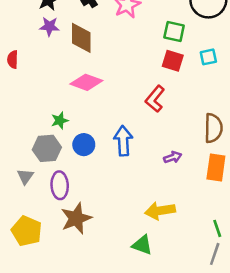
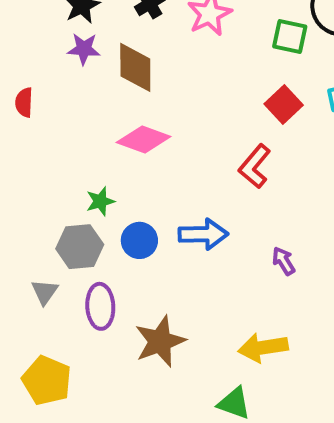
green square: (174, 31) -> (290, 37), moved
red square: (173, 61) -> (284, 104), turned 30
blue arrow: (123, 141) -> (203, 234), turned 92
purple arrow: (173, 157) -> (284, 261), turned -102
brown star: (76, 218) -> (160, 341), moved

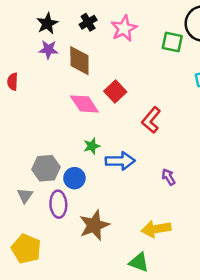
red square: (284, 104) -> (115, 92), moved
pink diamond: (144, 140) -> (84, 104), turned 36
green star: (100, 201) -> (92, 146), moved
blue circle: (139, 240) -> (74, 178), moved

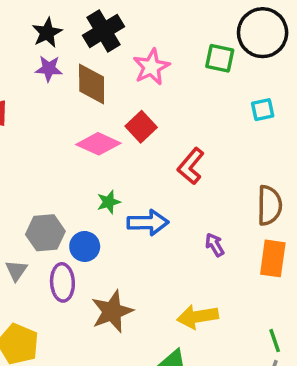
black cross: (88, 22) -> (103, 31), size x1.6
pink star: (124, 28) -> (151, 67), moved
pink diamond: (84, 104) -> (98, 144), turned -32

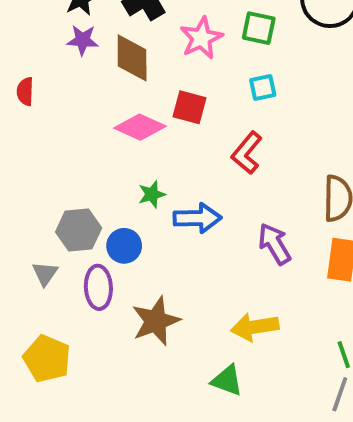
green square: (220, 58) -> (259, 28), moved
cyan square: (263, 110) -> (263, 87), moved
red square: (141, 127) -> (189, 107), turned -32
purple arrow: (215, 245) -> (275, 244), size x1.5

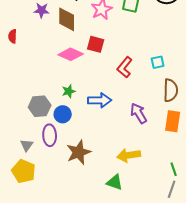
cyan square: (263, 87) -> (158, 62), moved
green star: (152, 194) -> (69, 91), moved
gray triangle: (45, 274) -> (27, 145), moved

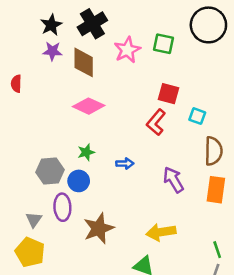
red square: (96, 44) -> (168, 94), moved
cyan square: (158, 62) -> (197, 116), turned 32
blue arrow: (100, 100) -> (125, 163), size x0.6

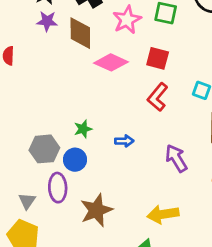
red square: (168, 94) -> (158, 58), moved
pink diamond: (89, 106) -> (111, 62), moved

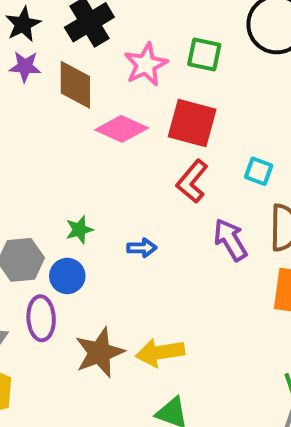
red square: (158, 58) -> (192, 123), size x1.4
purple arrow: (176, 158) -> (230, 240), moved
yellow arrow: (163, 214) -> (160, 352), moved

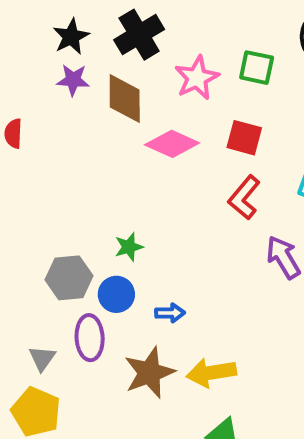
red square: (192, 123) -> (244, 138), size x0.7
blue arrow: (142, 248) -> (170, 313), moved

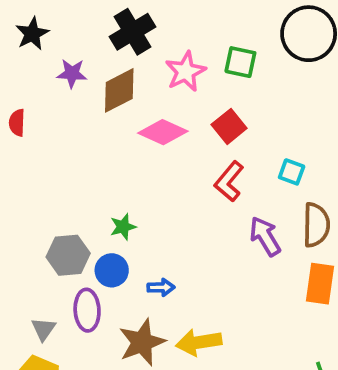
black star: (71, 37) -> (32, 34), moved
brown diamond: (125, 98) -> (119, 90), turned 63
red square: (244, 138) -> (229, 126), turned 36

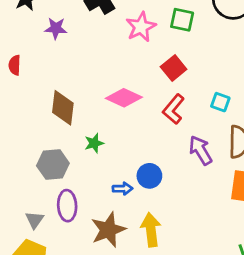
brown diamond: (119, 90) -> (63, 108), moved, turned -56
pink diamond: (163, 132) -> (124, 98), moved
blue circle: (112, 270) -> (149, 176), moved
yellow arrow: (199, 342) -> (151, 230), turned 92

